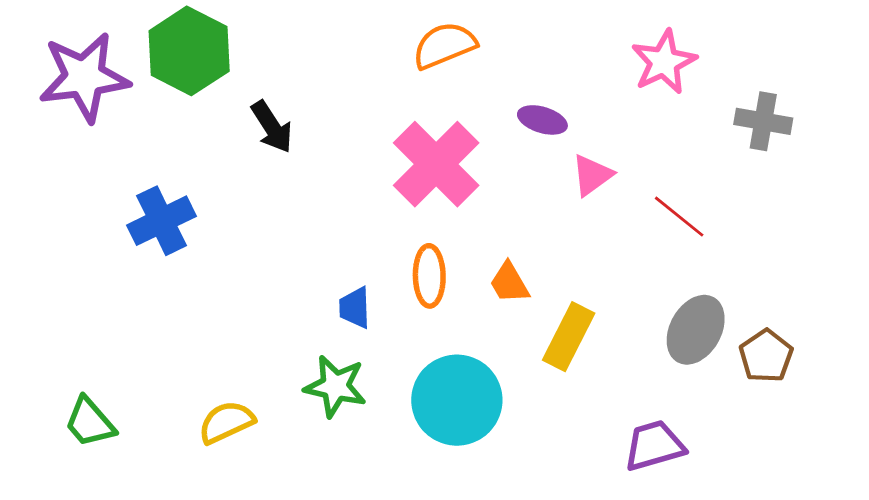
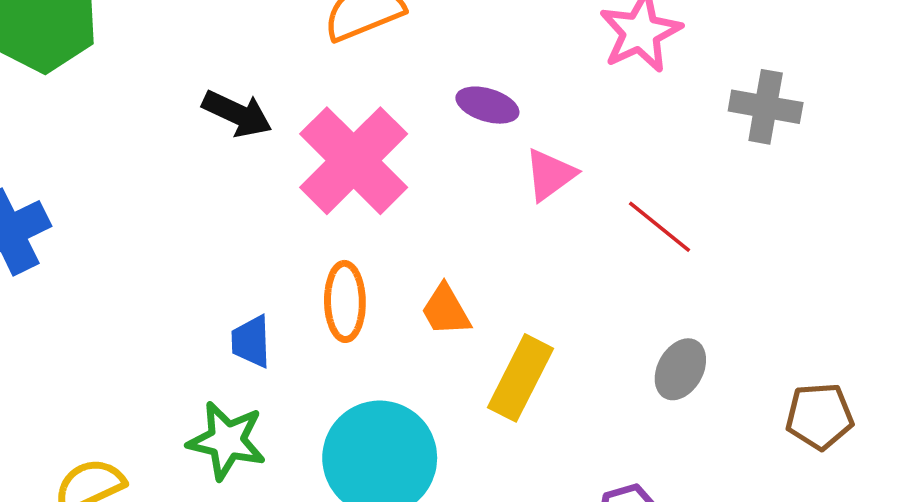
black arrow: (272, 127) -> (237, 114), moved, turned -32
gray ellipse: (696, 330) -> (680, 369), size x0.7
brown pentagon: (766, 356) -> (819, 416), moved, turned 30

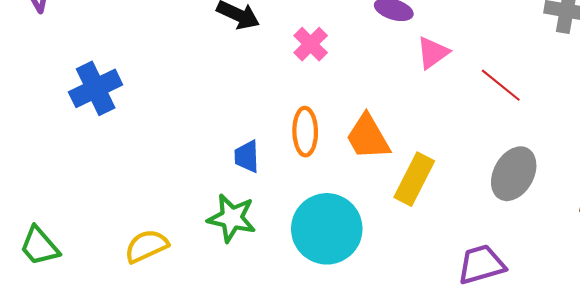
pink cross: (354, 161) -> (311, 44), size x0.5
orange trapezoid: (446, 310) -> (368, 137), size x1.4
gray ellipse: (680, 369) -> (514, 174), size x1.4

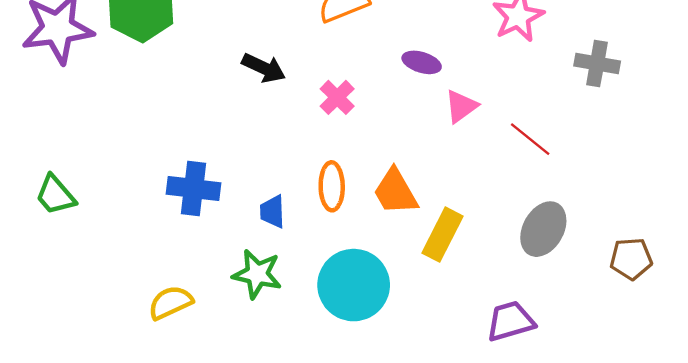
blue cross: (96, 88) -> (193, 189), moved, turned 33
green trapezoid: (39, 246) -> (55, 195), moved

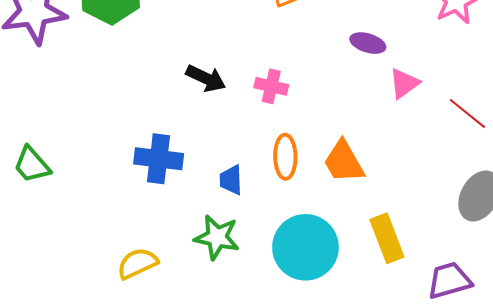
black arrow: (264, 68) -> (206, 78), moved
pink cross: (337, 97) -> (271, 86), moved, turned -32
yellow rectangle: (442, 235) -> (387, 238), moved, turned -48

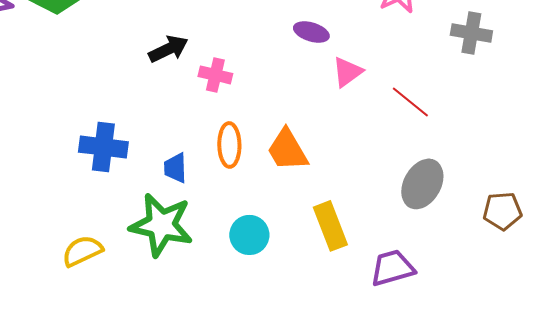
black arrow: (206, 78) -> (168, 49), moved, turned -51
green star: (217, 237) -> (161, 225), size x1.4
cyan circle: (305, 247) -> (249, 235), size x0.6

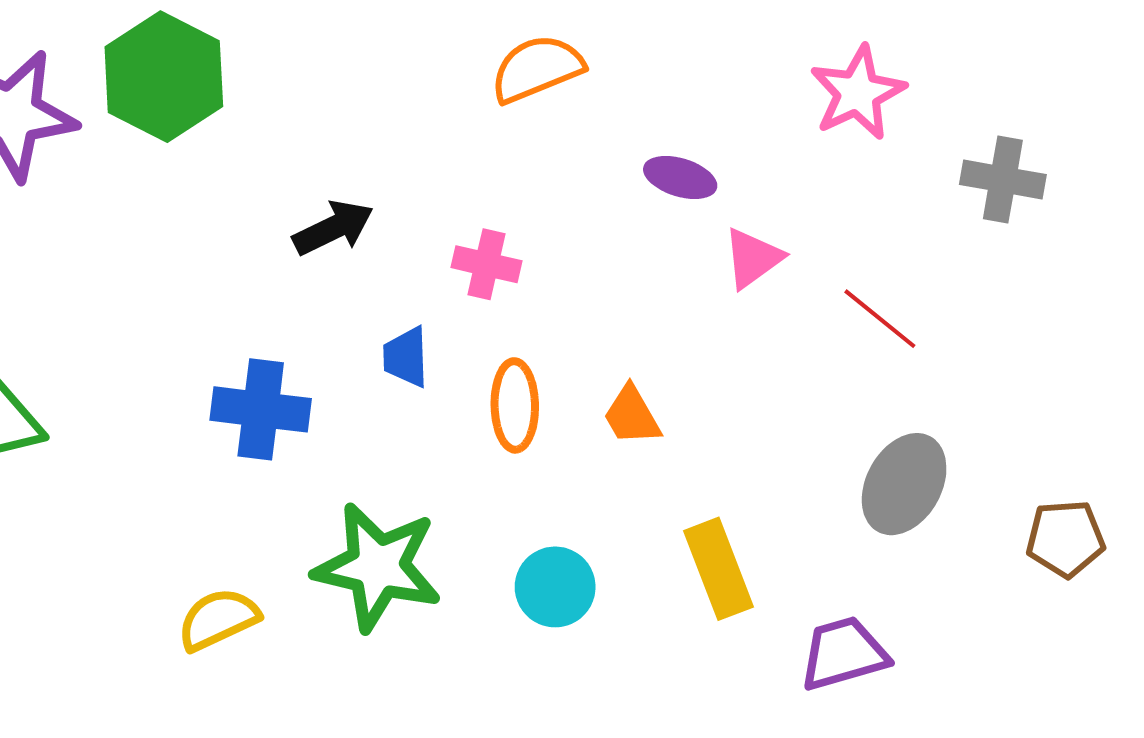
black arrow: (168, 49) -> (333, 228), moved
orange trapezoid: (287, 150) -> (632, 416), size x0.7
blue trapezoid: (175, 168) -> (406, 357), moved

